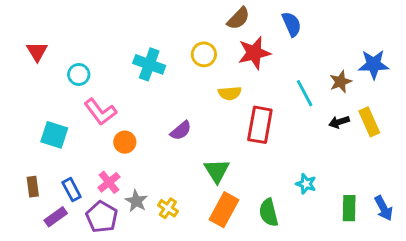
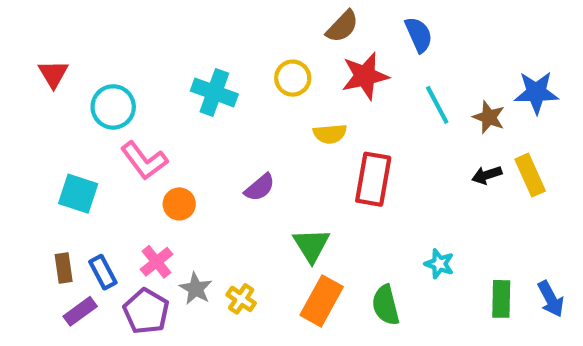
cyan circle: (79, 74) -> (113, 107), size x1.4
brown star: (340, 82) -> (489, 117), turned -30
cyan line: (305, 93) -> (437, 105), moved
brown rectangle: (33, 187) -> (64, 268), moved

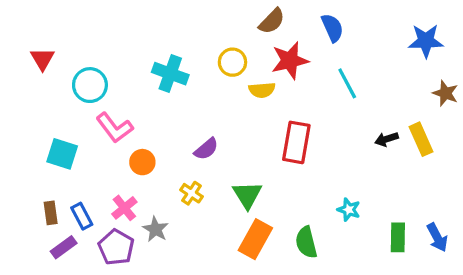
blue star: (536, 92) -> (426, 41), moved
brown star: (489, 117) -> (445, 93), moved
yellow semicircle: (330, 134) -> (262, 90), moved
yellow cross: (241, 299) -> (192, 193), moved

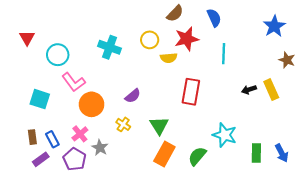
blue star: (426, 41) -> (274, 26), turned -30
cyan line: (347, 83) -> (224, 54), turned 30
orange circle: (142, 162) -> (92, 104), size x1.5
cyan star: (349, 210) -> (225, 135), size x1.6
green semicircle: (306, 242) -> (197, 156), turned 54

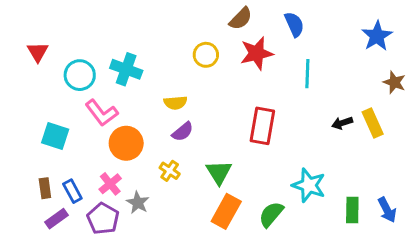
cyan cross: (109, 47) -> (126, 69), moved
yellow semicircle: (169, 58) -> (175, 103), moved

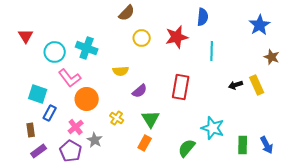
brown semicircle: (241, 19) -> (127, 13), moved
blue semicircle: (294, 24) -> (203, 17), turned 30
purple semicircle: (183, 132) -> (140, 91), moved
blue rectangle: (72, 191) -> (50, 113), moved, turned 56
orange rectangle: (226, 211) -> (145, 143), moved, size x0.7

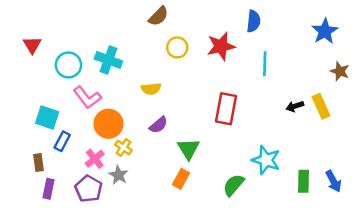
purple semicircle: (140, 91) -> (158, 125), moved
yellow cross: (117, 118) -> (123, 148), moved
purple rectangle: (39, 151) -> (48, 189), turned -42

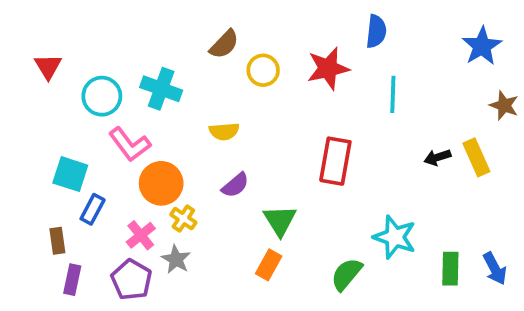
brown semicircle: (158, 16) -> (224, 44), moved

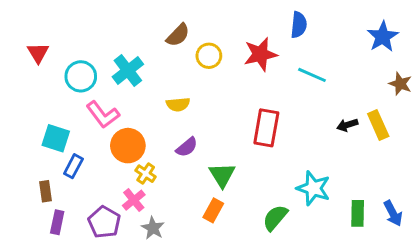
cyan cross: (161, 89) -> (128, 70), turned 32
cyan line: (393, 94) -> (312, 75), turned -68
pink cross: (141, 235) -> (134, 200), moved
gray star: (176, 259) -> (153, 228), moved

